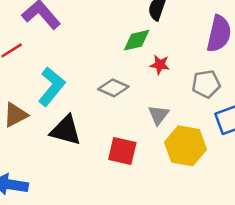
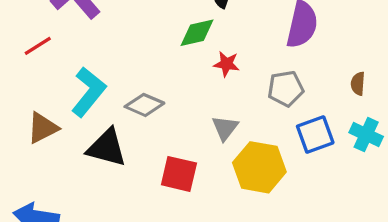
gray diamond: (113, 88) -> (144, 105), moved

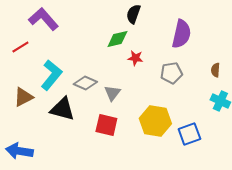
gray triangle: (225, 128) -> (112, 93), moved
blue square: (315, 135) -> (189, 134), moved

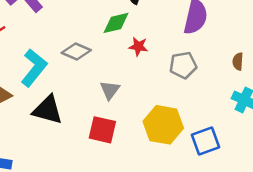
gray diamond: (85, 83) -> (76, 51), moved

